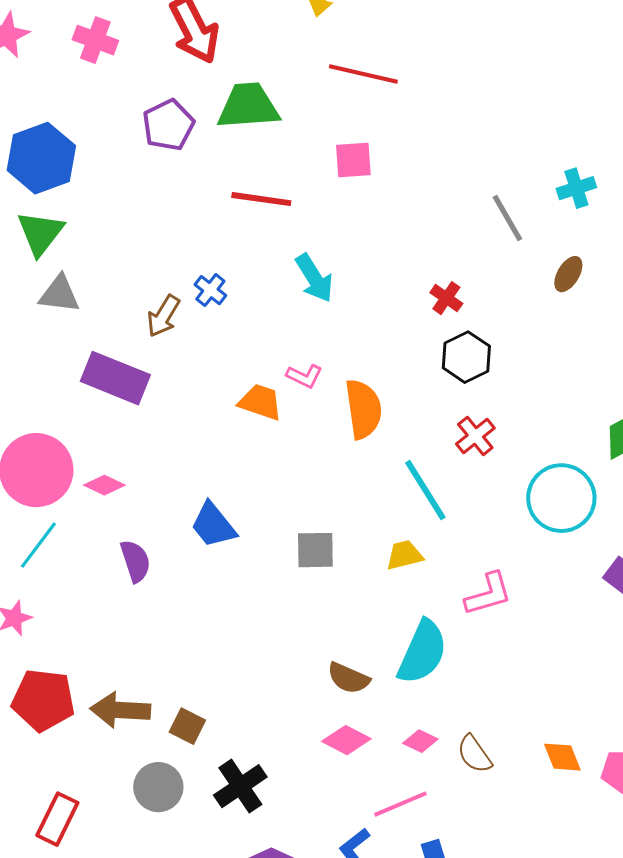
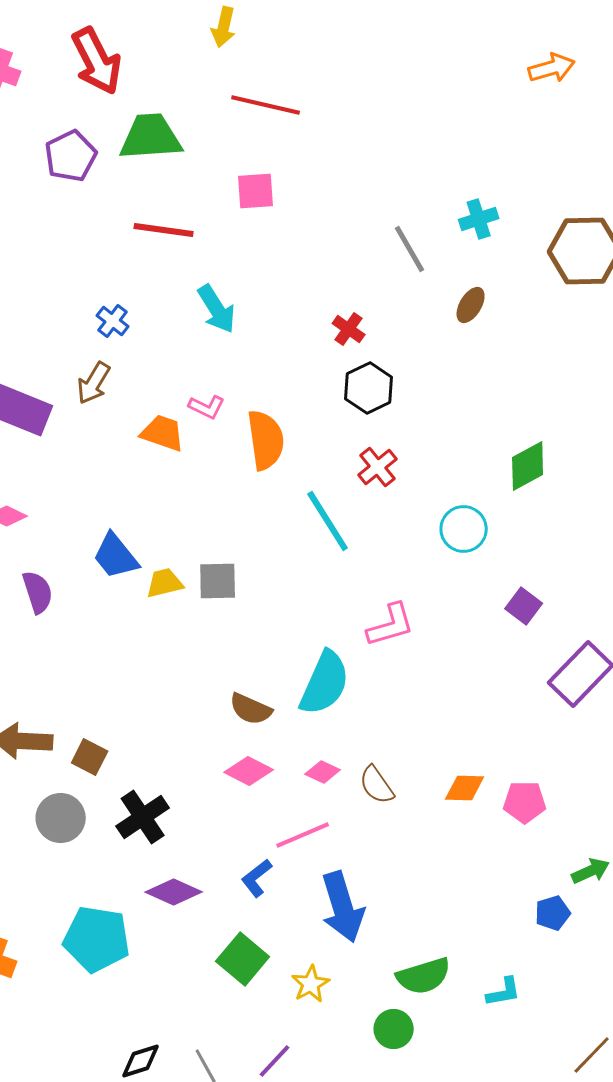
brown arrow: (163, 316) -> (94, 383), moved
cyan circle: (561, 498) -> (464, 529), size x0.7
yellow trapezoid: (404, 555) -> (165, 583), moved
orange diamond: (562, 757) -> (465, 788), turned -66

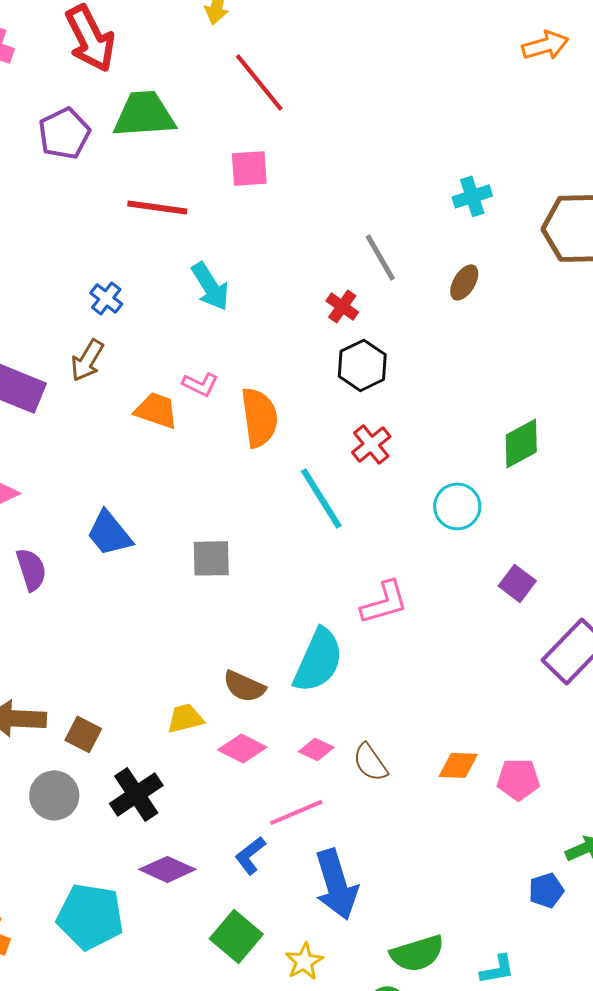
red line: (266, 105) -> (259, 82), turned 38
gray line: (410, 249) -> (380, 257), moved
yellow trapezoid: (165, 583) -> (185, 718), moved

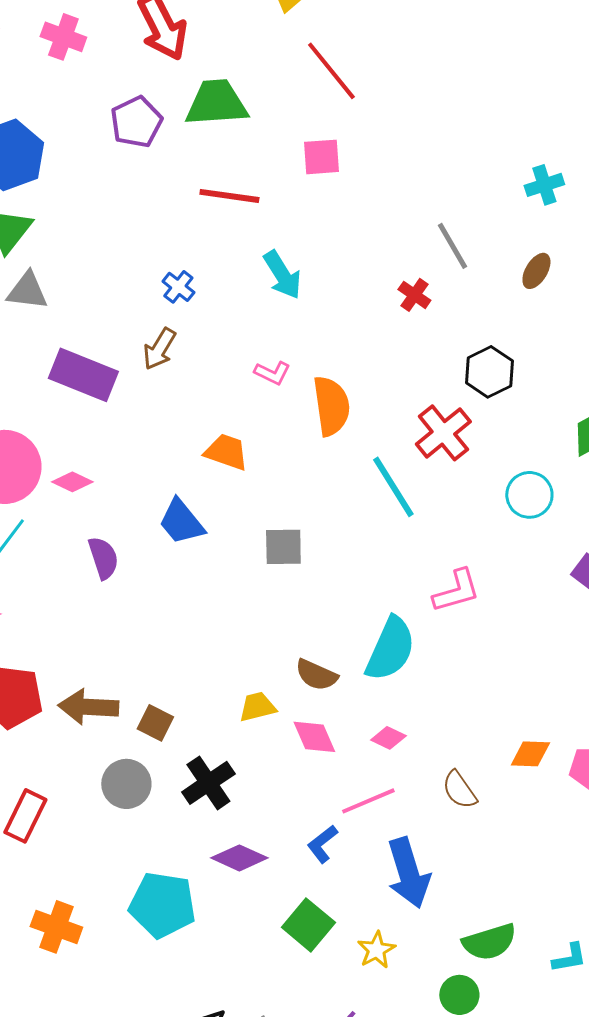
black hexagon: (362, 365) -> (489, 372), moved
orange trapezoid: (156, 410) -> (226, 452), moved
red cross: (371, 444) -> (443, 433), size x1.4
pink diamond: (242, 748) -> (314, 737), turned 39
brown semicircle: (370, 762) -> (459, 790), moved

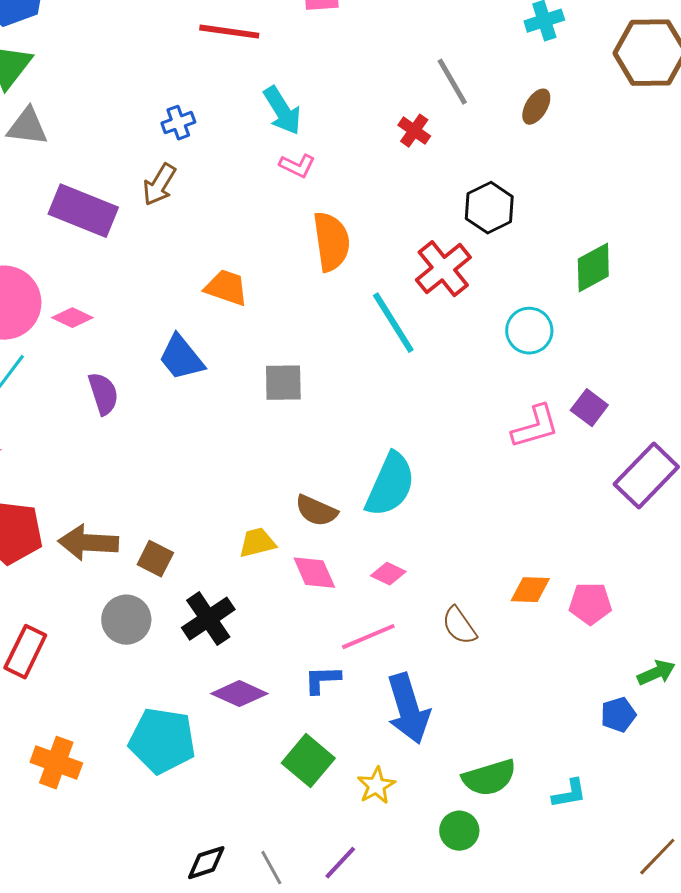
blue cross: (178, 287) -> (178, 123), turned 32
pink L-shape: (272, 373) -> (297, 166), moved
pink L-shape: (456, 591) -> (535, 427), moved
blue L-shape: (322, 844) -> (322, 680), turned 36

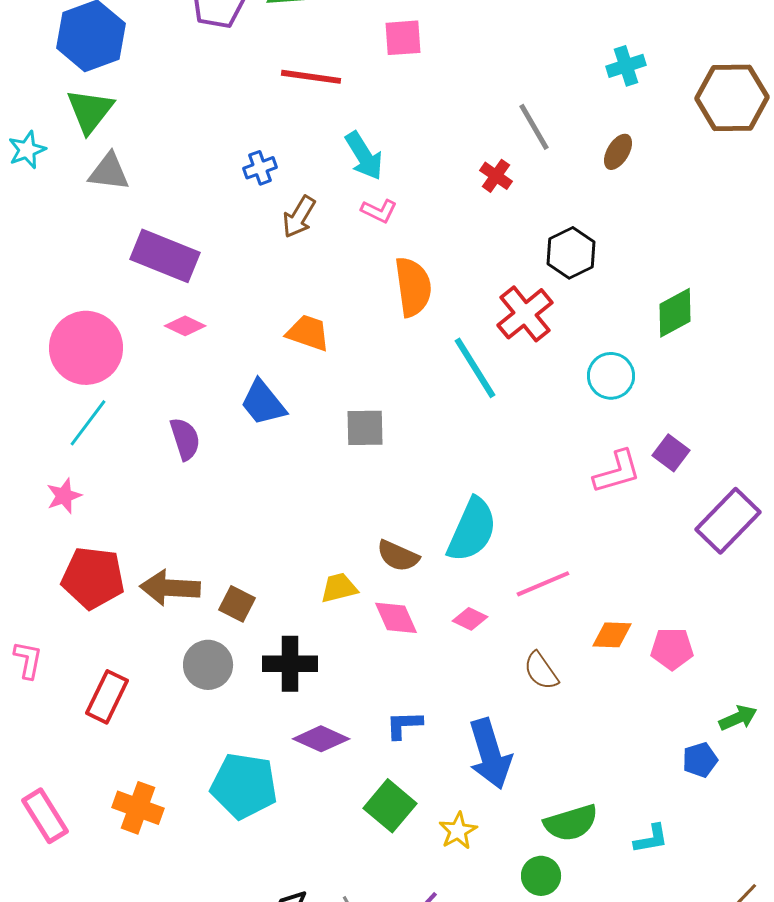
brown arrow: (159, 185) -> (299, 217), moved
pink diamond: (72, 318) -> (185, 326), moved
black cross: (208, 619) -> (290, 664), turned 34
pink line: (368, 637) -> (543, 584), moved

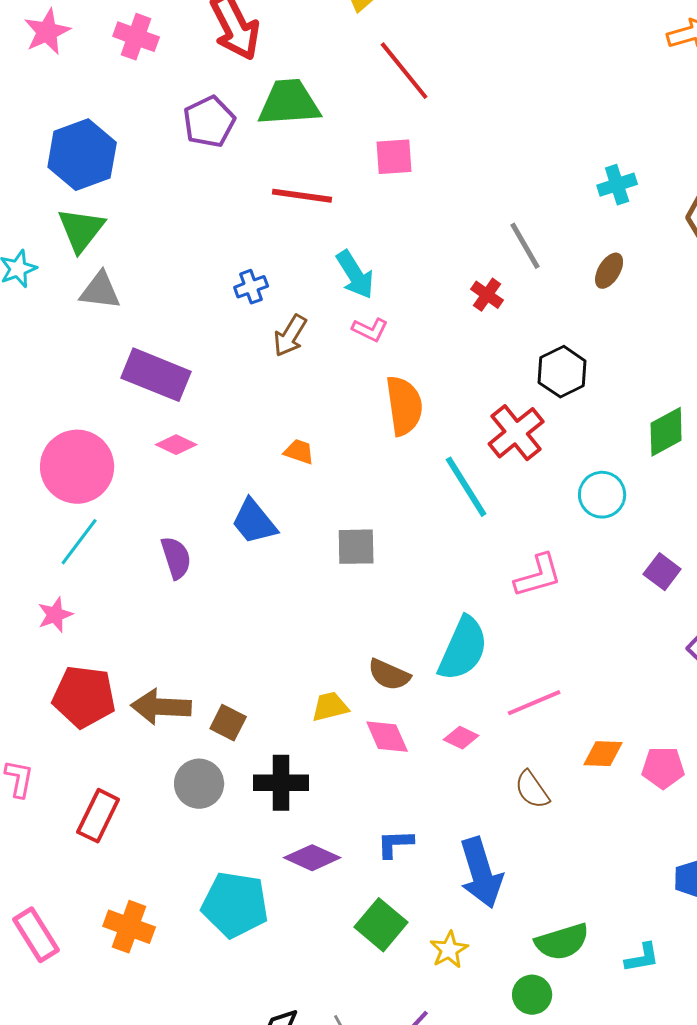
orange trapezoid: (308, 333) -> (299, 452), size x0.7
pink L-shape: (617, 472) -> (538, 576), moved

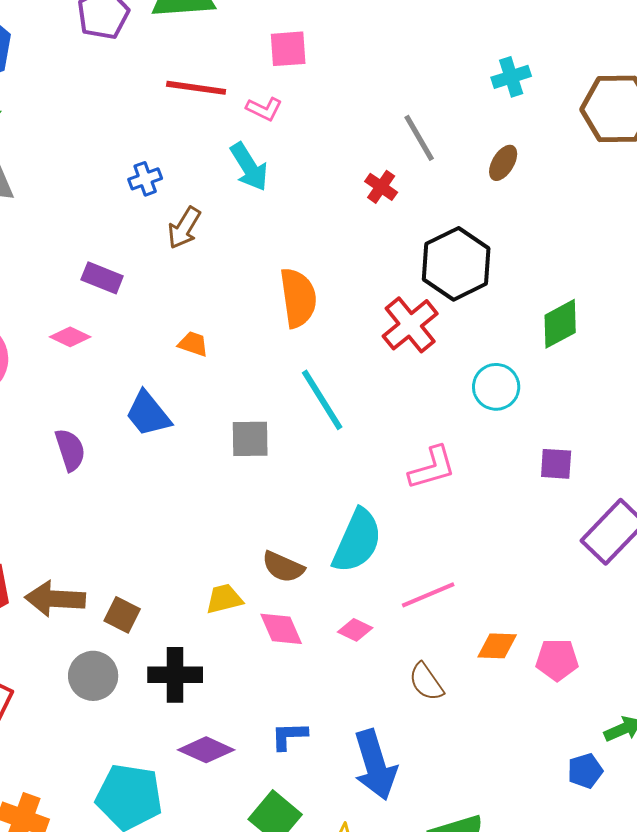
pink L-shape: (370, 330) -> (264, 109), moved
black hexagon: (562, 372) -> (456, 264), size x1.4
purple rectangle: (156, 375) -> (102, 278), moved, size x0.6
cyan line: (466, 487) -> (322, 400), moved
purple square: (662, 572) -> (556, 464), turned -33

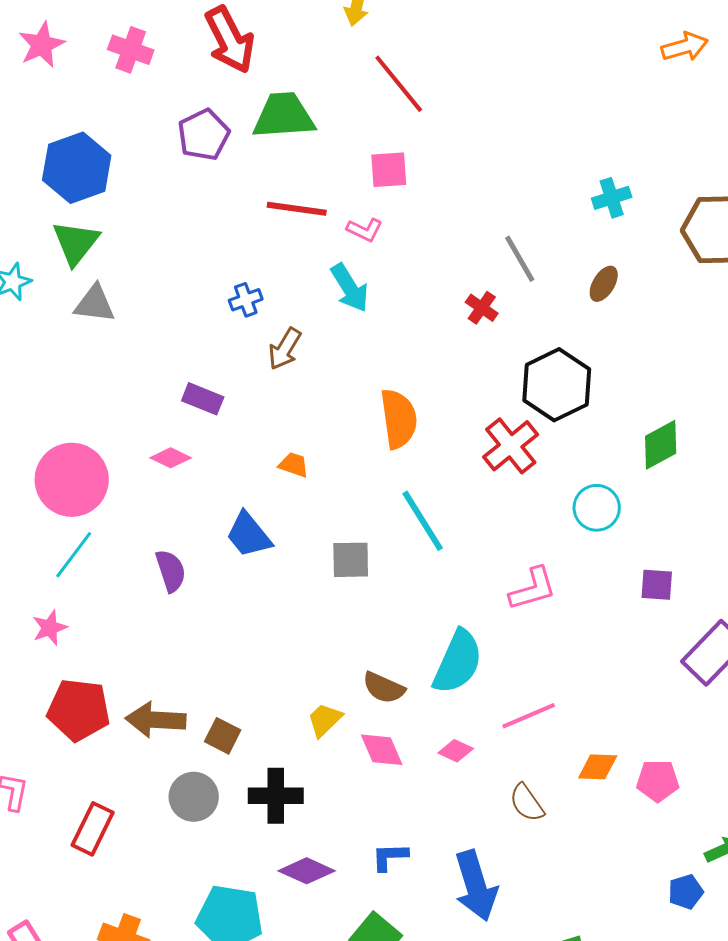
yellow trapezoid: (224, 599) -> (325, 720), turned -30

